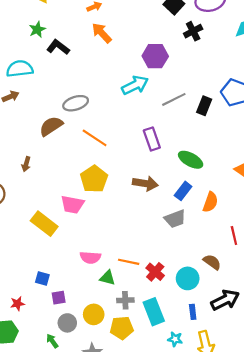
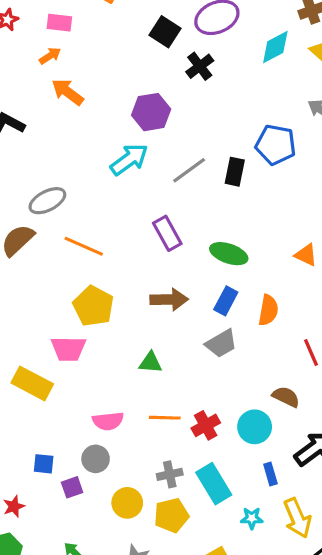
red cross: (155, 272) -> (206, 425), turned 30
green triangle: (108, 278) -> (150, 363), moved
gray circle: (67, 323) -> (96, 459), moved

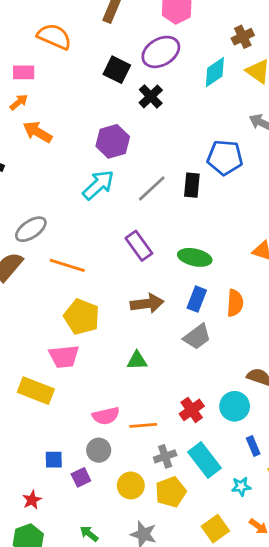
orange line: (165, 418) -> (143, 425), moved

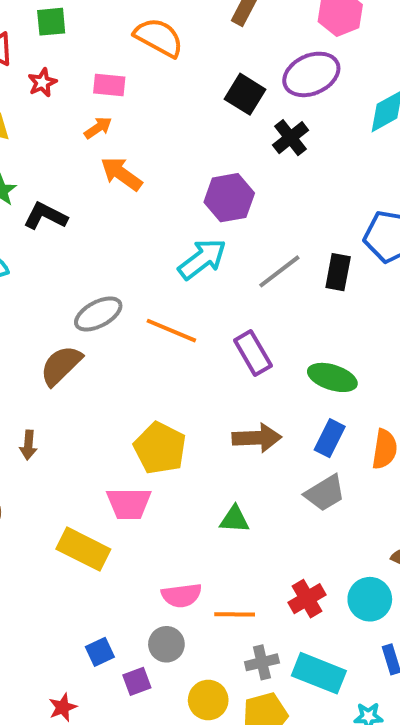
orange line: (67, 265) -> (171, 331), moved
blue square: (54, 460) -> (100, 652), turned -30
cyan rectangle: (205, 460) -> (319, 673), turned -36

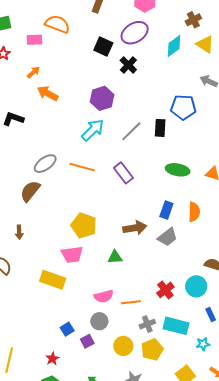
pink rectangle: (109, 85) -> (35, 40), moved
green ellipse: (332, 377) -> (178, 170), moved
brown arrow: (257, 438) -> (135, 228), moved
green triangle: (234, 519) -> (115, 257), moved

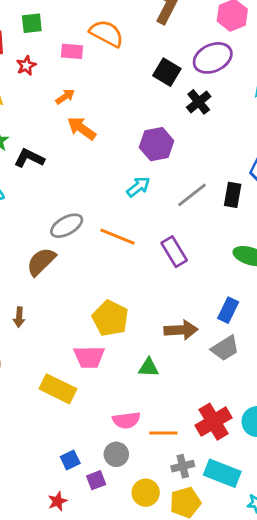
cyan arrow: (93, 130) -> (138, 187), size x0.7
red cross: (165, 290) -> (213, 422), size x1.4
red star: (52, 359) -> (57, 501), moved

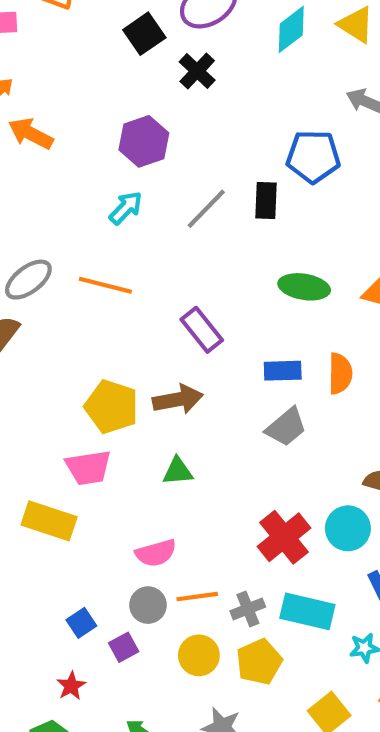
black square: (167, 72) -> (144, 34), turned 32
purple rectangle: (174, 252) -> (202, 330), moved
blue rectangle: (228, 310) -> (283, 371), turned 70
brown arrow: (181, 330) -> (178, 399), moved
orange line: (163, 433) -> (197, 597), moved

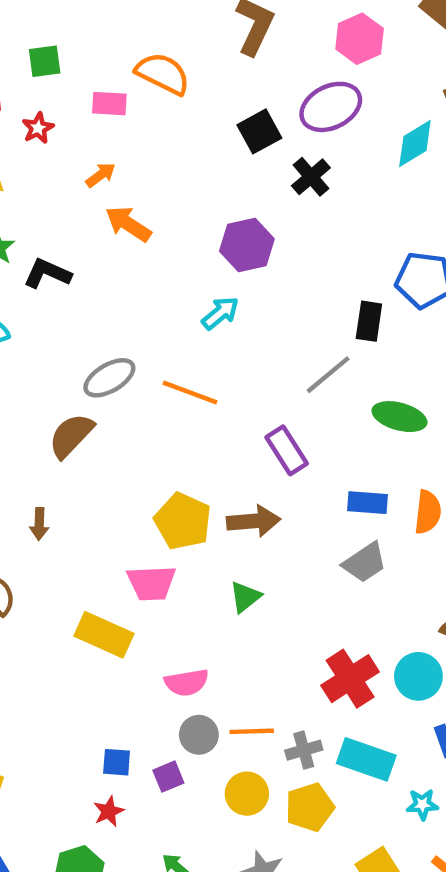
gray line: (206, 209) -> (328, 375), moved
green triangle: (178, 471) -> (245, 597), turned -40
pink semicircle: (156, 553) -> (187, 682), moved
blue square: (81, 623) -> (117, 762), moved, turned 32

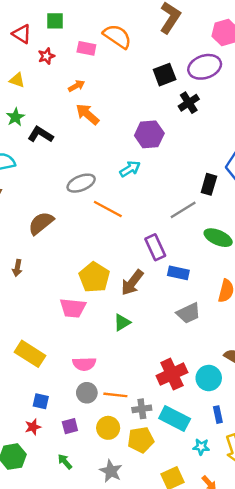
gray ellipse: (109, 378) -> (81, 183), moved
blue rectangle: (367, 503) -> (178, 273), moved
brown arrow: (254, 521) -> (132, 283), turned 124
yellow rectangle: (104, 635) -> (30, 354), moved
purple square: (168, 777) -> (70, 426), moved

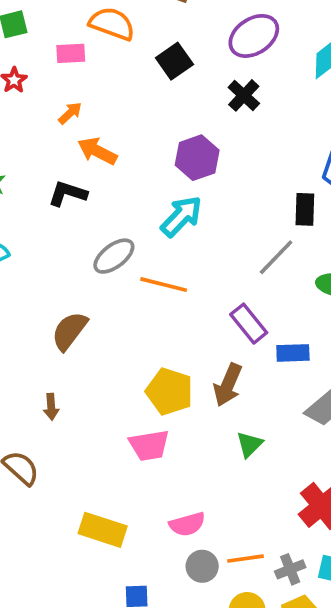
black square: (165, 75) -> (174, 61), moved
black L-shape: (40, 135) -> (68, 194), moved
cyan arrow: (130, 169) -> (181, 216), size x1.4
green triangle: (122, 322) -> (249, 444), moved

